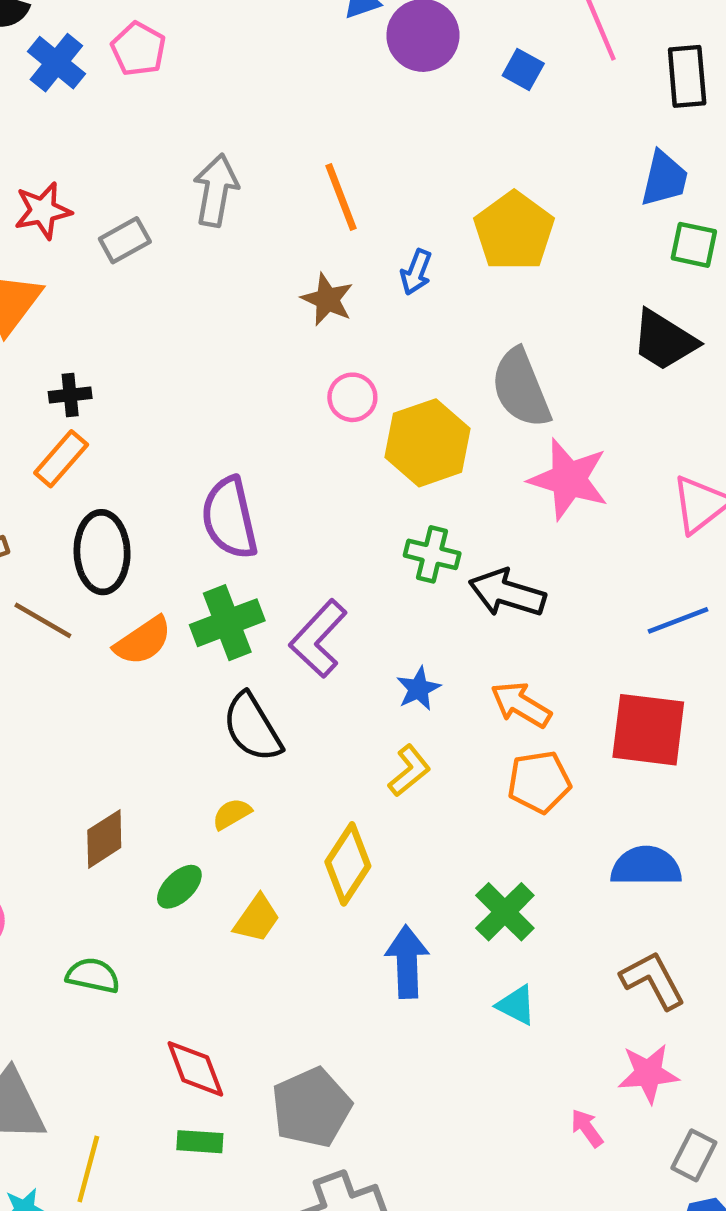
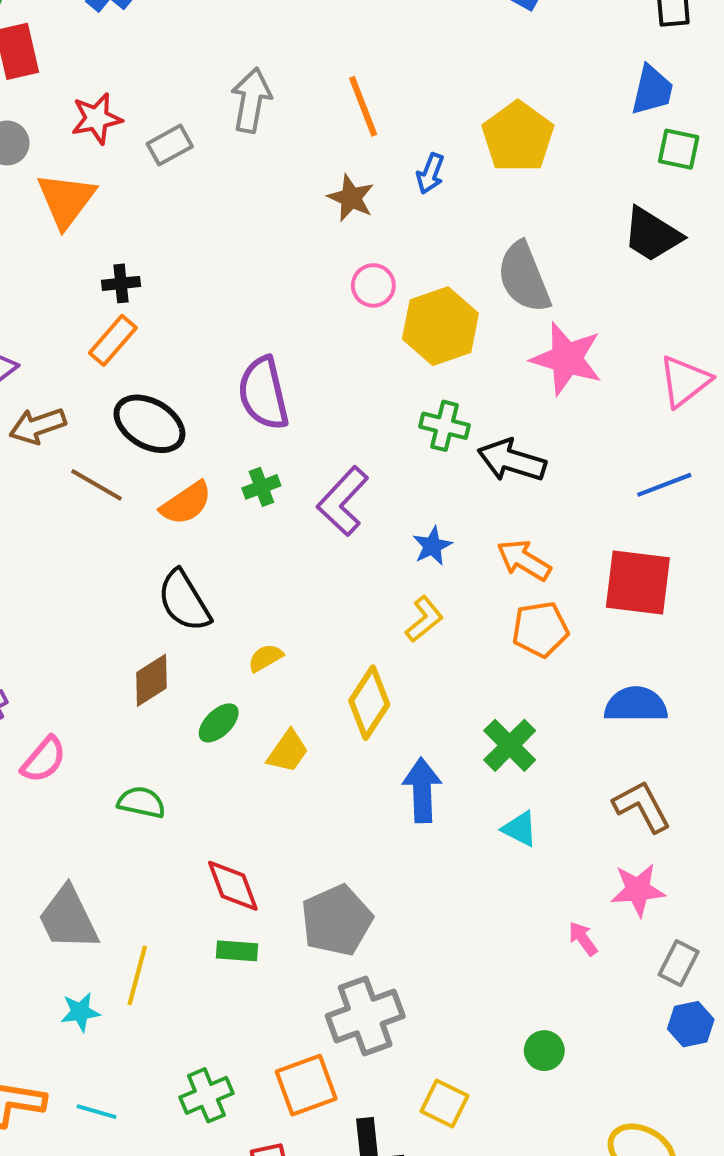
black ellipse: (102, 552) -> (149, 424), turned -58
green cross: (227, 623) -> (261, 487), size x0.6
black semicircle: (252, 727) -> (184, 601), moved

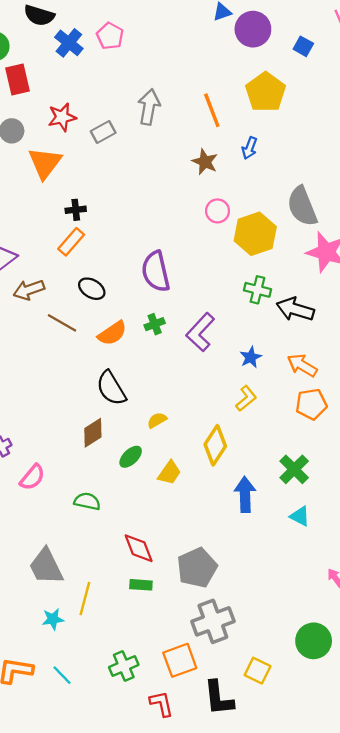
yellow pentagon: (518, 137) -> (266, 92), moved
black ellipse: (149, 424) -> (92, 289), size x0.7
green circle: (544, 1051) -> (314, 641), size x1.6
cyan line: (97, 1112) -> (62, 675), turned 30

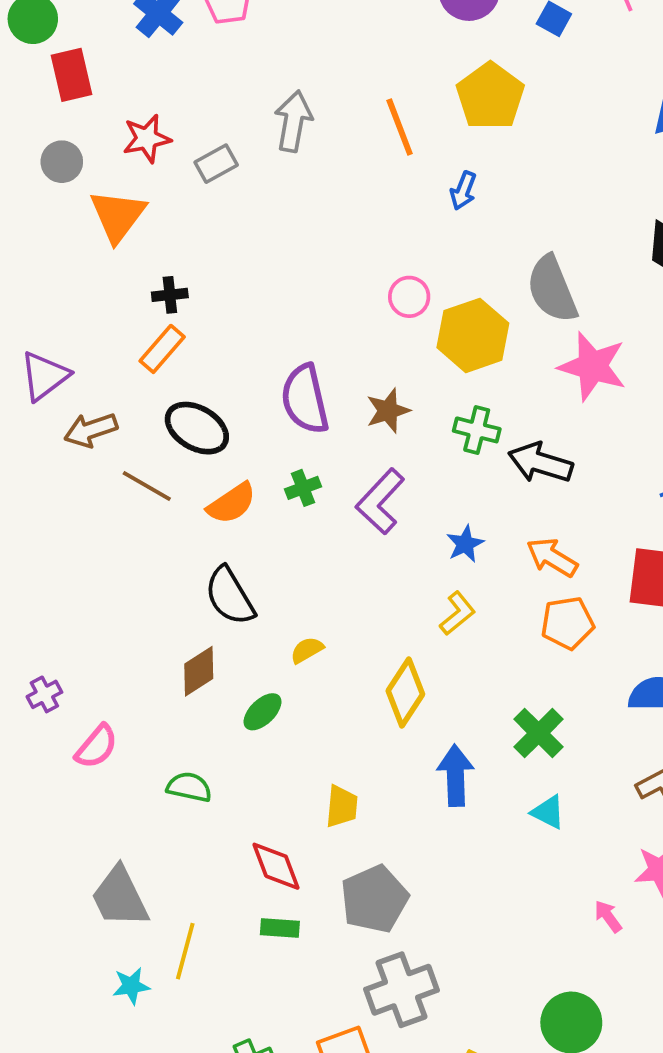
brown star: (205, 162) -> (388, 411), moved, turned 30
black ellipse: (92, 289) -> (197, 428), size x1.4
yellow trapezoid: (169, 473) -> (342, 806), moved, turned -30

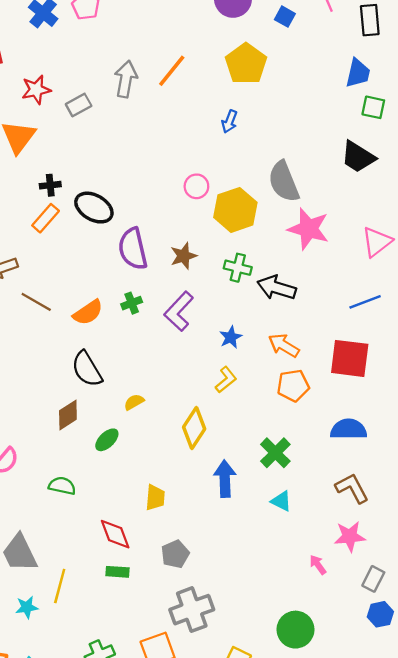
orange line: (400, 127) -> (172, 71), moved, turned 60
black ellipse: (197, 428) -> (94, 208), moved
gray pentagon: (374, 899) -> (175, 554), size x0.7

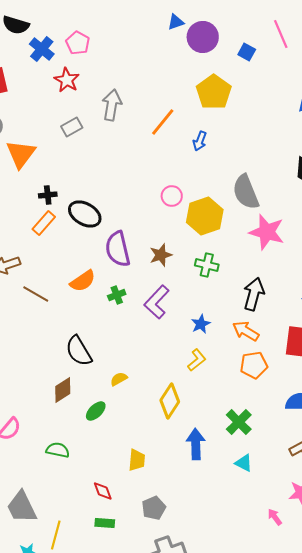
orange line: (172, 71) -> (163, 122), moved
red star: (36, 90) -> (67, 80), moved, turned -30
black arrow: (277, 288) -> (254, 294), moved, turned 88
orange semicircle: (88, 312) -> (83, 281), moved
red diamond: (115, 534) -> (103, 491), size x0.7

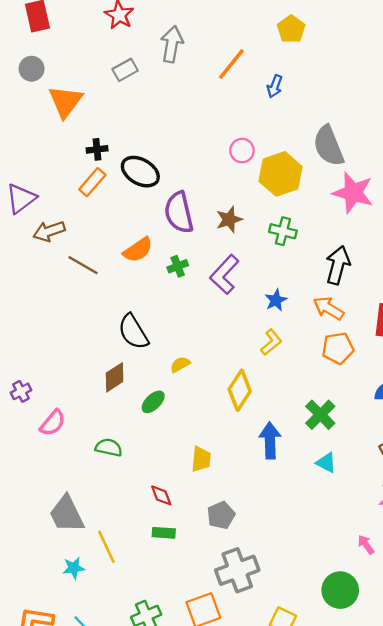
yellow pentagon: (214, 92) -> (291, 29), size x0.7
pink arrow: (275, 517) -> (366, 544), moved
yellow line: (56, 535) -> (106, 547), turned -40

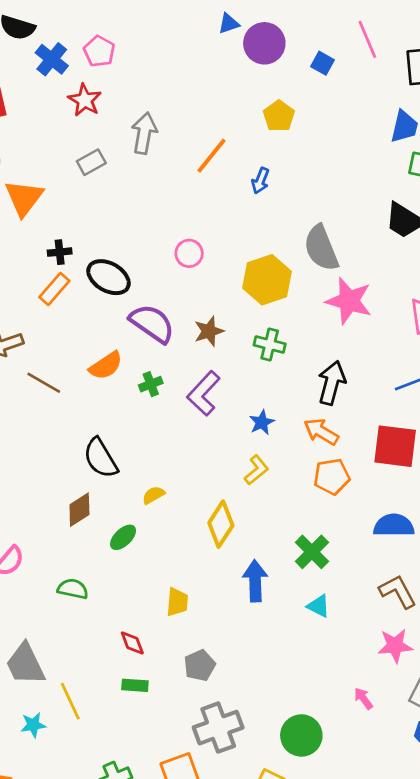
pink circle: (242, 151) -> (189, 253), moved
purple semicircle: (179, 213) -> (152, 323), turned 138
green circle: (340, 590) -> (301, 735), moved

